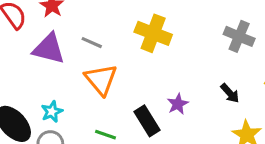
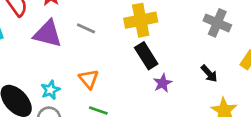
yellow cross: (153, 33) -> (141, 20), turned -32
orange triangle: (101, 79) -> (89, 79), moved, size x0.7
black rectangle: (147, 121) -> (146, 56), moved

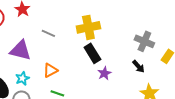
gray cross: (217, 23) -> (144, 41), moved
purple triangle: (48, 34) -> (20, 50), moved
orange triangle: (89, 79) -> (50, 70), turned 42

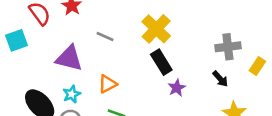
yellow cross: (88, 27) -> (156, 29), turned -35
gray cross: (144, 41) -> (228, 47), turned -30

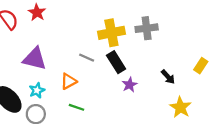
yellow cross: (156, 29) -> (111, 33), turned 35
gray line: (105, 37) -> (87, 58), moved
gray cross: (228, 47) -> (147, 28), moved

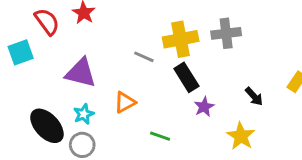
gray line: (87, 58) -> (144, 57), moved
green line: (76, 107) -> (160, 136), moved
yellow star: (180, 107) -> (241, 136), moved

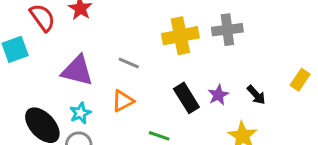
gray line: (144, 57) -> (129, 63), moved
black rectangle: (186, 77) -> (186, 98), moved
purple star: (204, 107) -> (218, 95), moved

